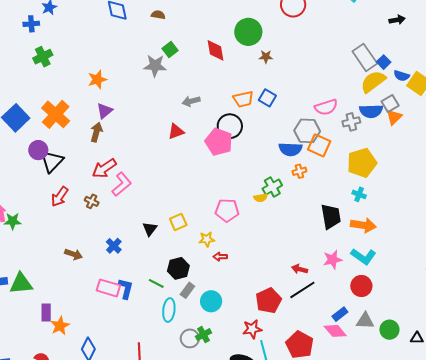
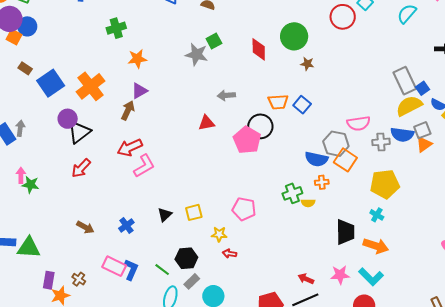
green cross: (43, 57) -> (116, 28), moved
yellow semicircle: (261, 198) -> (308, 203), moved
brown cross: (92, 201) -> (79, 279), moved

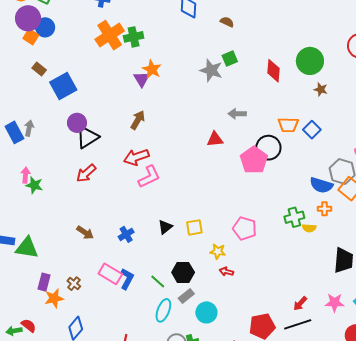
orange star: (137, 59) -> (152, 69), turned 30
orange cross: (91, 86) -> (110, 35), moved
purple triangle: (139, 91) -> (142, 79), moved, turned -36
red arrow: (306, 279) -> (300, 304), turned -77

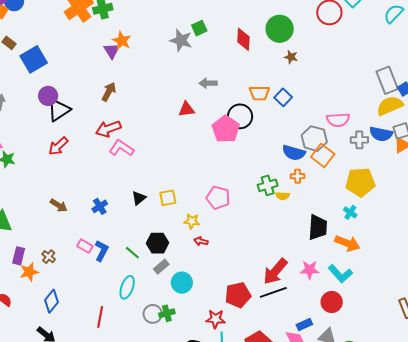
pink L-shape: (149, 177) -> (121, 148), turned -120
pink rectangle: (110, 274) -> (85, 246), size x0.7
red arrow: (300, 304) -> (275, 271), size x1.8
cyan ellipse: (163, 310) -> (127, 287), moved

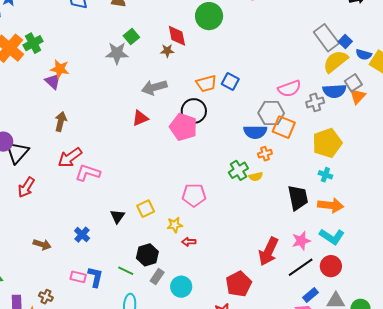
brown star: (291, 57) -> (167, 51), moved
gray arrow: (208, 83) -> (154, 87), size x1.4
black line: (273, 292) -> (301, 267), moved

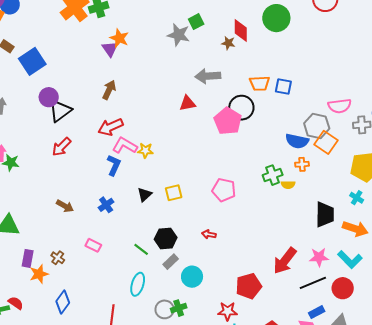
blue square: (230, 81) -> (283, 86), turned -30
yellow star: (175, 225) -> (145, 150), moved
blue L-shape: (95, 277) -> (114, 165), moved

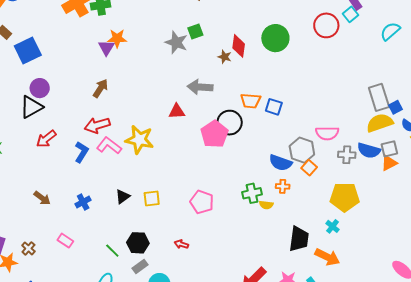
orange star: (119, 38) -> (117, 38), turned -30
black triangle: (60, 111) -> (31, 107), moved
orange square: (326, 142) -> (309, 168), size x0.7
yellow star: (145, 150) -> (139, 140), moved, size x1.8
blue L-shape: (114, 165) -> (81, 152), moved

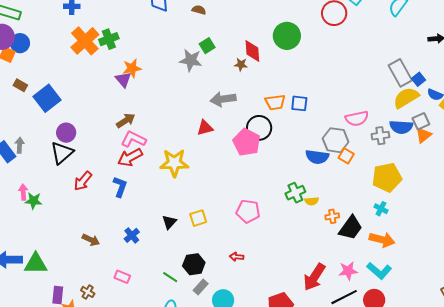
brown arrow: (100, 88) -> (126, 121), turned 36
pink L-shape: (109, 146) -> (133, 139), moved
orange cross: (283, 186) -> (332, 216), moved
black trapezoid: (299, 239) -> (351, 228), turned 40

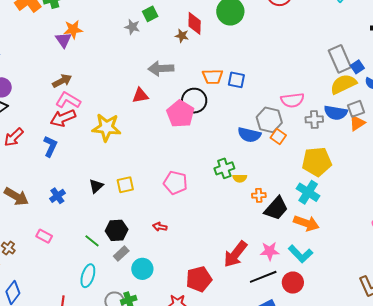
gray star: (191, 60) -> (132, 27), size x0.7
cyan cross: (381, 209) -> (308, 192), size x1.6
brown arrow: (91, 240) -> (16, 196), size x1.4

